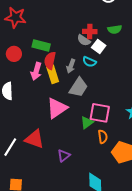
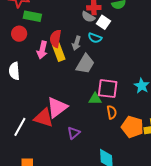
green rectangle: (41, 46) -> (32, 16), moved
pink triangle: (57, 108) -> (57, 107), moved
green triangle: (87, 123) -> (95, 99), turned 40

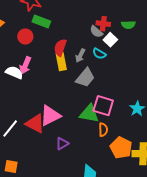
pink arrow: (42, 50) -> (25, 66), moved
white semicircle: (14, 71) -> (14, 72), turned 108
green triangle: (95, 99) -> (89, 114), size x1.5

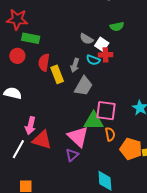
red cross: (103, 24) -> (106, 55), moved
red semicircle: (60, 48) -> (44, 62), moved
pink arrow: (25, 66) -> (30, 126), moved
pink triangle: (50, 116) -> (78, 137), moved, turned -40

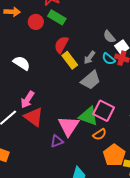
red circle: (17, 56) -> (36, 22), moved
yellow rectangle: (57, 74) -> (70, 60), turned -36
orange semicircle: (110, 134) -> (100, 134), turned 48

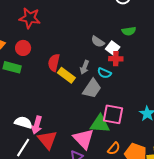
green rectangle: (57, 17) -> (12, 67), moved
cyan semicircle: (109, 59) -> (104, 73), moved
white semicircle: (22, 63) -> (23, 122), moved
red triangle: (34, 117) -> (47, 140), turned 30
orange semicircle: (100, 134) -> (114, 148), moved

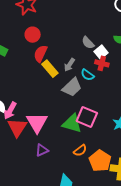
red circle: (23, 48) -> (33, 35), moved
pink triangle: (84, 139) -> (37, 123), moved

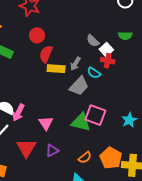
yellow rectangle: (50, 69) -> (56, 69), turned -42
pink triangle: (37, 123) -> (46, 123), size x0.7
red triangle: (17, 127) -> (26, 148), moved
orange semicircle: (80, 150) -> (85, 157), moved

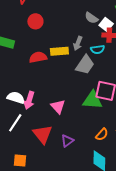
red semicircle: (46, 54) -> (38, 57), moved, turned 66
cyan semicircle: (94, 73) -> (98, 49), turned -32
purple triangle: (52, 151) -> (67, 141), moved

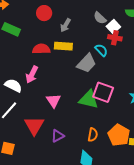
gray arrow: (78, 43) -> (65, 25), moved
cyan semicircle: (98, 49) -> (101, 50), turned -136
pink arrow: (29, 100) -> (32, 74), moved
orange semicircle: (102, 134) -> (93, 135), turned -40

